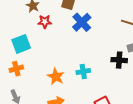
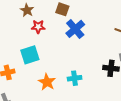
cyan square: (21, 44) -> (30, 55), moved

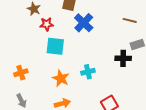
cyan square: (30, 55) -> (55, 46), moved, turned 30

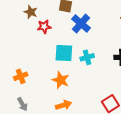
cyan square: (55, 46) -> (64, 53), moved
cyan cross: (88, 72) -> (87, 57), moved

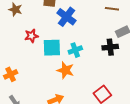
red star: (44, 27) -> (31, 36), moved
orange star: (61, 80) -> (65, 70), moved

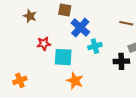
cyan cross: (75, 50) -> (95, 46), moved

